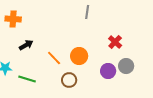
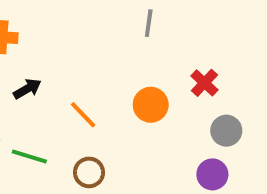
orange circle: (79, 56) -> (151, 105), moved
purple circle: (108, 71) -> (212, 174), moved
brown circle: (69, 80) -> (89, 172), moved

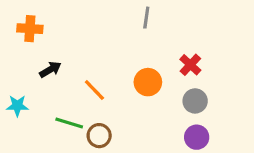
gray circle: (226, 131) -> (195, 101), moved
green line: (29, 157) -> (69, 123), moved

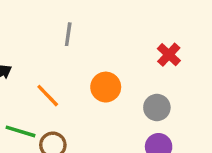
gray line: (146, 18) -> (68, 34), moved
red cross: (190, 65) -> (169, 55), moved

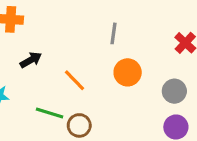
gray line: (68, 34) -> (114, 33), moved

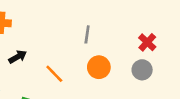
gray circle: (174, 91) -> (142, 70), moved

